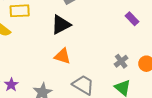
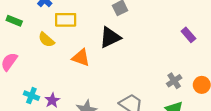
orange triangle: (62, 56) -> (81, 58), moved

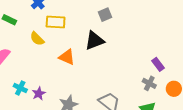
purple rectangle: (188, 35) -> (158, 64), moved
gray cross: (174, 81) -> (149, 83), turned -32

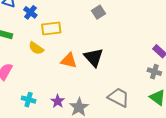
black triangle: (94, 40) -> (94, 57), moved, turned -40
purple star: (39, 94) -> (58, 101), moved

